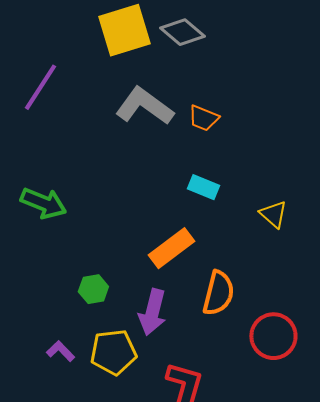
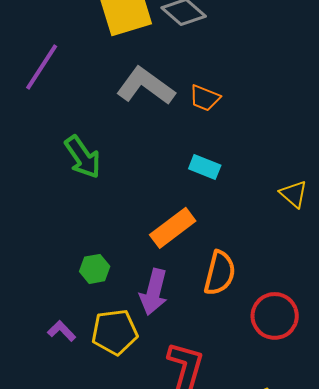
green arrow: (43, 203) -> (83, 157), moved, turned 33
yellow triangle: (273, 214) -> (294, 194), moved

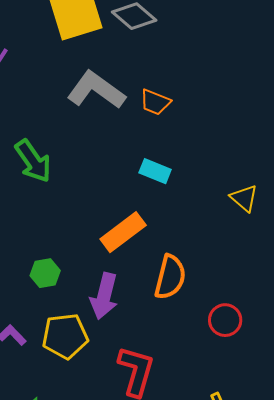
red circle: (275, 316) -> (225, 320), size x0.7

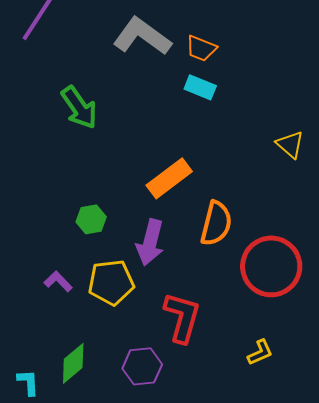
cyan rectangle: (155, 171) -> (200, 87), moved
red circle: (225, 320) -> (271, 266), size x1.8

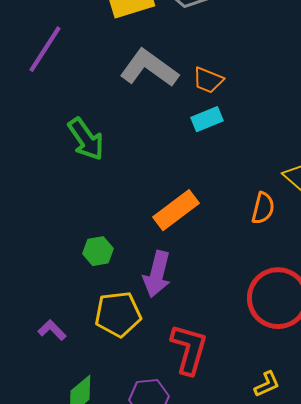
cyan rectangle: (200, 87) -> (207, 119), turned -44
orange semicircle: (216, 223) -> (263, 208), moved, size x0.7
purple L-shape: (58, 281) -> (52, 330), moved

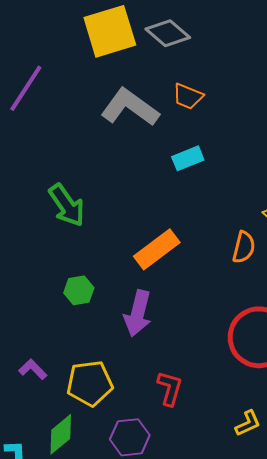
orange trapezoid: (208, 80) -> (188, 96), moved
green arrow: (86, 139) -> (67, 205), moved
yellow pentagon: (118, 314) -> (90, 383), moved
red L-shape: (189, 349) -> (170, 388), size x0.7

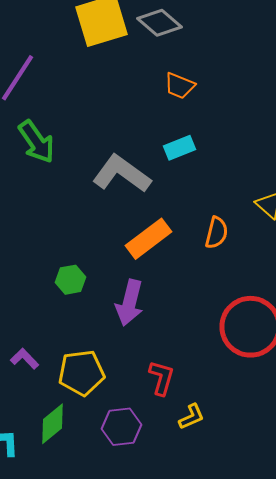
gray L-shape: (130, 107) -> (122, 174), moved
green arrow: (67, 205) -> (36, 142), moved
orange semicircle: (244, 247) -> (216, 233), moved
yellow L-shape: (248, 423) -> (192, 417), moved

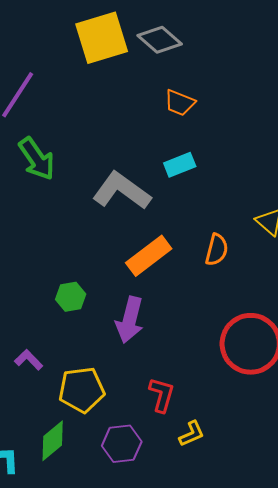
purple L-shape: (24, 359) -> (29, 360), moved

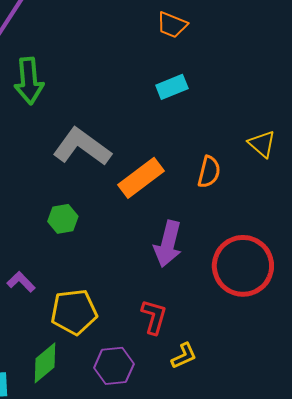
green arrow: (37, 159) -> (29, 81), turned 30
gray L-shape: (122, 191) -> (82, 147), moved
purple arrow: (130, 320) -> (168, 244), moved

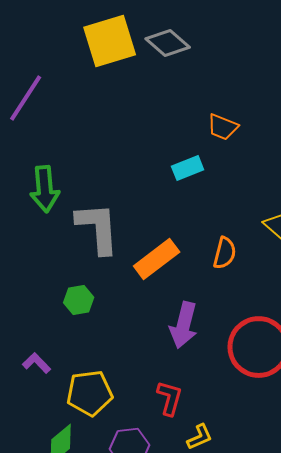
orange trapezoid: (172, 25) -> (223, 127), moved
green arrow: (29, 81) -> (45, 189), moved
gray L-shape: (82, 147) -> (98, 228), turned 50

